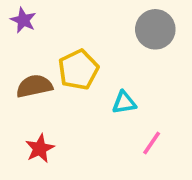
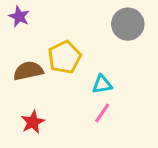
pink line: (152, 143) -> (102, 113), moved

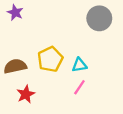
yellow pentagon: (64, 57) -> (50, 59), moved
brown semicircle: (28, 71) -> (15, 66), moved

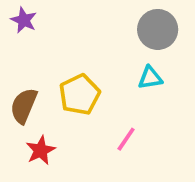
cyan triangle: (79, 65) -> (150, 78), moved
brown semicircle: (15, 66) -> (24, 106), turned -55

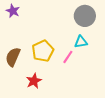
pink line: (126, 139) -> (68, 57), moved
red star: (41, 150) -> (34, 81), moved

